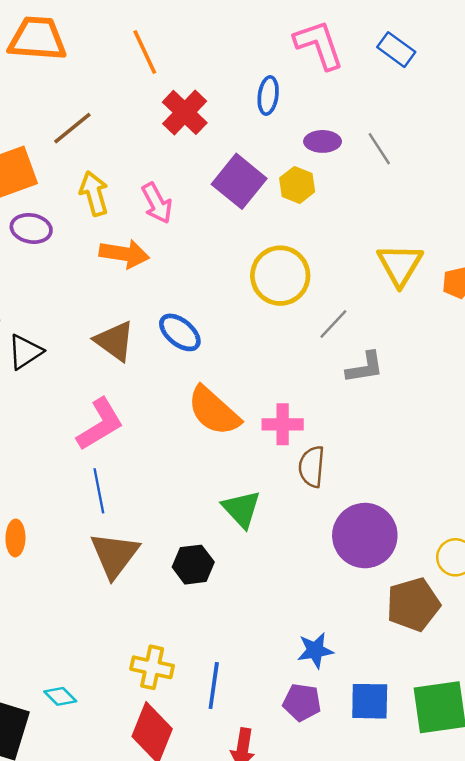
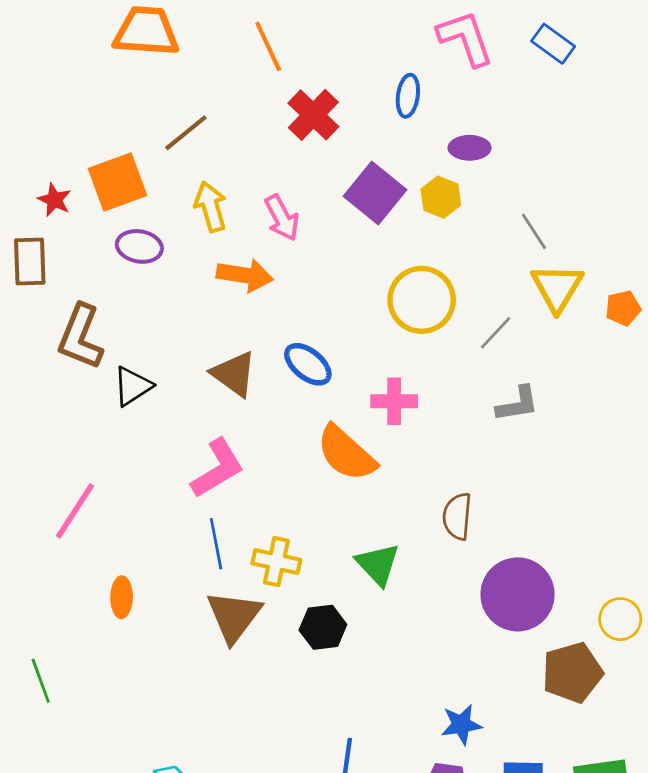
gray line: (379, 149) -> (534, 231), moved
gray line: (333, 324) -> (496, 333), moved
pink cross: (283, 424) -> (394, 401), moved
yellow cross: (152, 667) -> (276, 562), moved

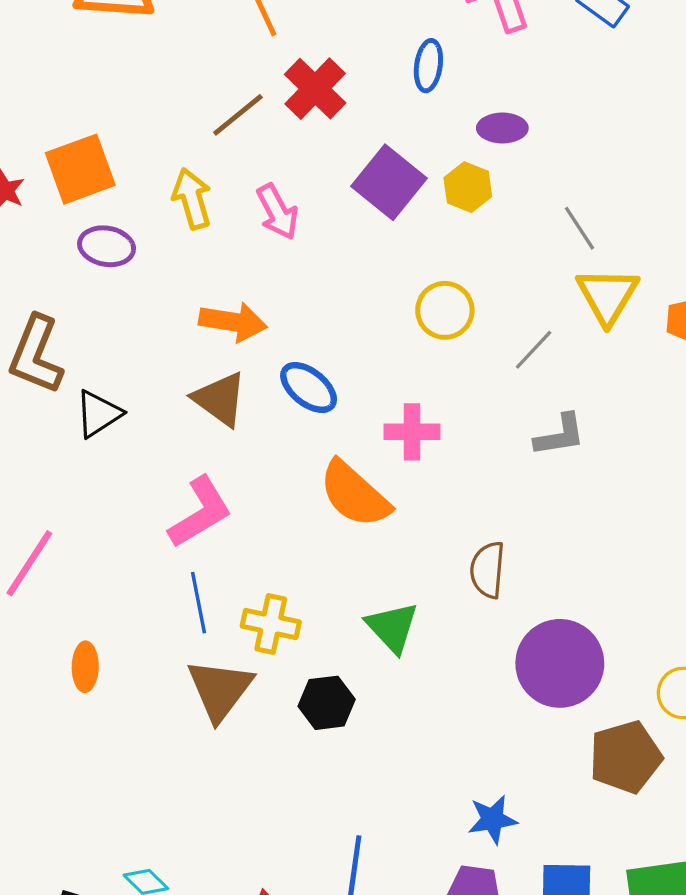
brown line: (186, 133) -> (238, 115), moved
orange arrow: (245, 275) -> (233, 322), moved
yellow circle: (422, 300) -> (445, 310), size x0.7

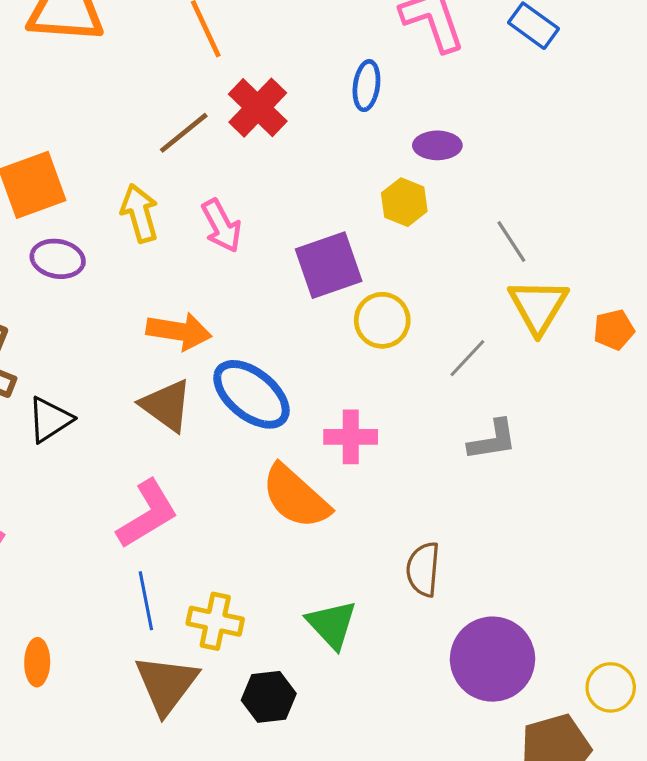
purple square: (389, 182) -> (329, 265), moved, turned 32
blue ellipse: (309, 388) -> (251, 394), size x1.4

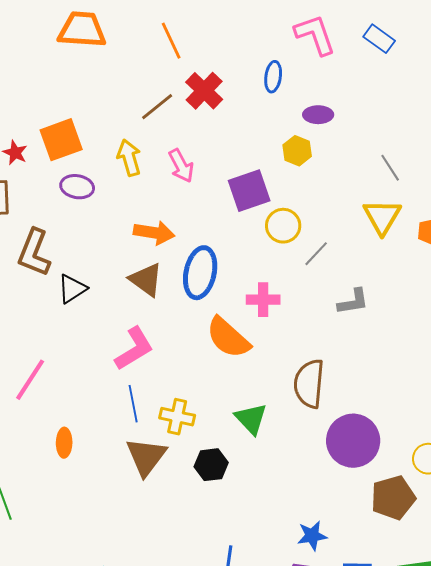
gray line: (511, 242) -> (390, 168), moved
gray line: (467, 358) -> (316, 254), moved
blue ellipse: (251, 394) -> (200, 273), turned 63
brown semicircle: (423, 569) -> (309, 384), size x1.4

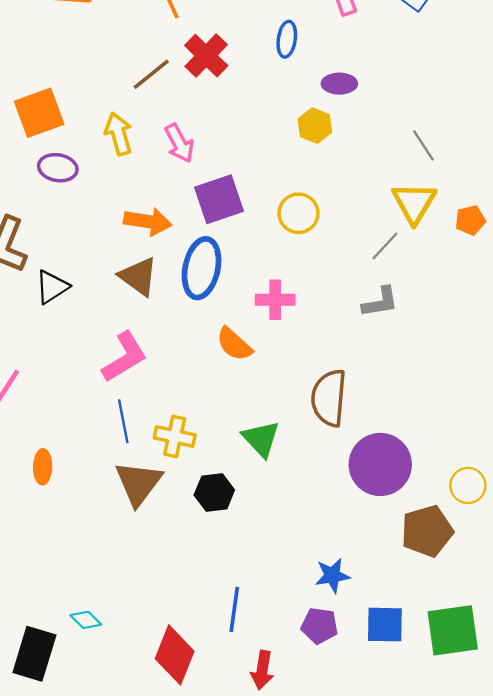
purple square: (249, 191) -> (219, 199), moved
gray line: (316, 254) -> (385, 246), moved
orange semicircle: (228, 338) -> (234, 344), size x0.7

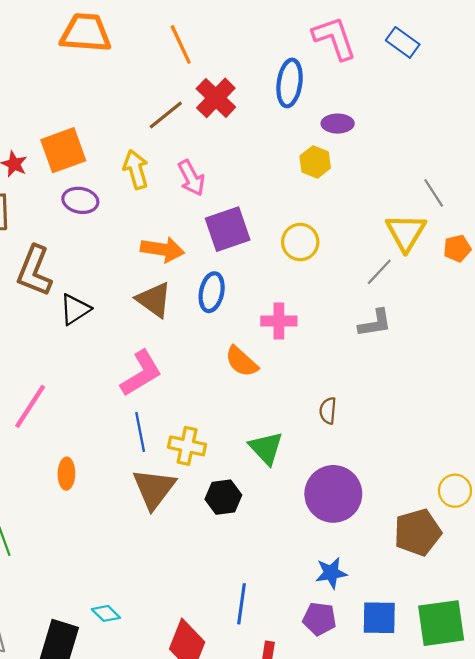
blue ellipse: (287, 39) -> (290, 83), size x1.4
gray line: (423, 146) -> (434, 193), moved
blue ellipse: (202, 268) -> (212, 292), size x0.7
brown semicircle: (329, 398) -> (328, 411), size x0.5
purple circle: (380, 464) -> (333, 494), moved

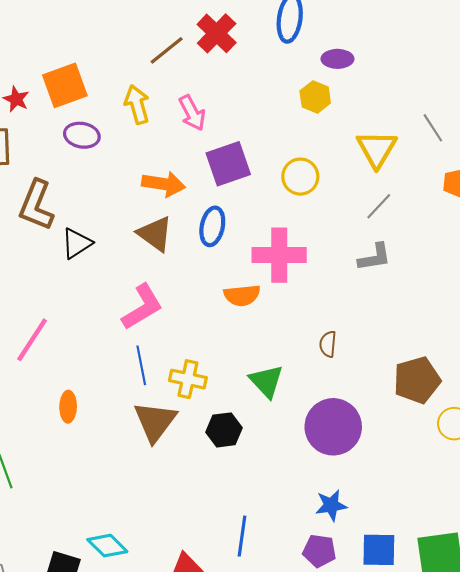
yellow triangle: (406, 232) -> (377, 149), moved
pink cross: (279, 321) -> (279, 255), size x1.5
orange semicircle: (242, 362) -> (242, 295), turned -48
brown pentagon: (418, 532) -> (417, 380), moved
cyan diamond: (106, 613) -> (107, 546), size x1.4

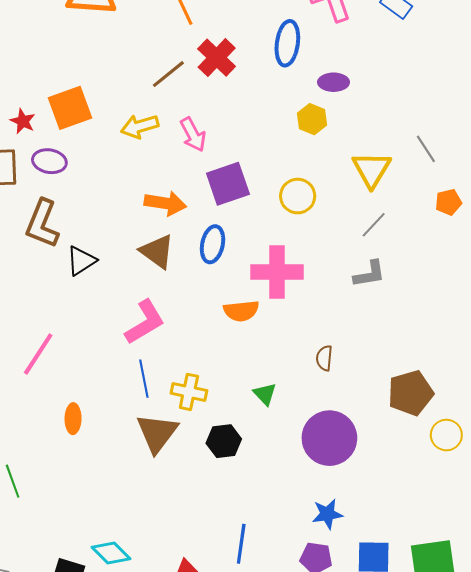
yellow arrow: (137, 104) -> (140, 126), turned -90
purple ellipse: (82, 135) -> (49, 161), moved
green triangle: (266, 381) -> (265, 394), size x0.7

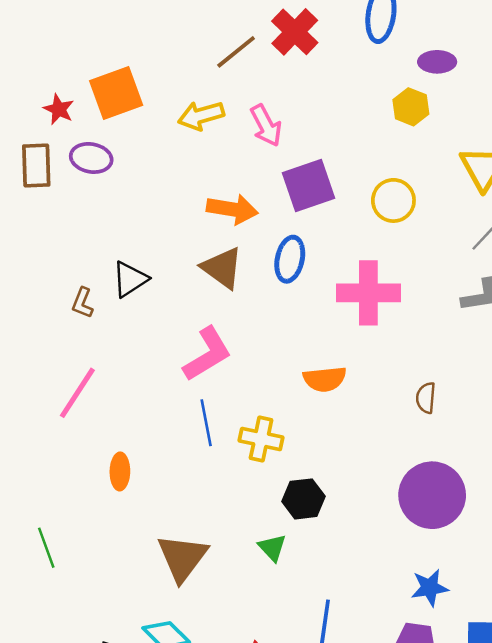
brown L-shape: (42, 224) -> (82, 303), moved, size x0.5
orange semicircle: (241, 311) -> (325, 379), moved
green triangle: (265, 394) -> (272, 548), moved
brown triangle: (157, 433) -> (182, 558), moved

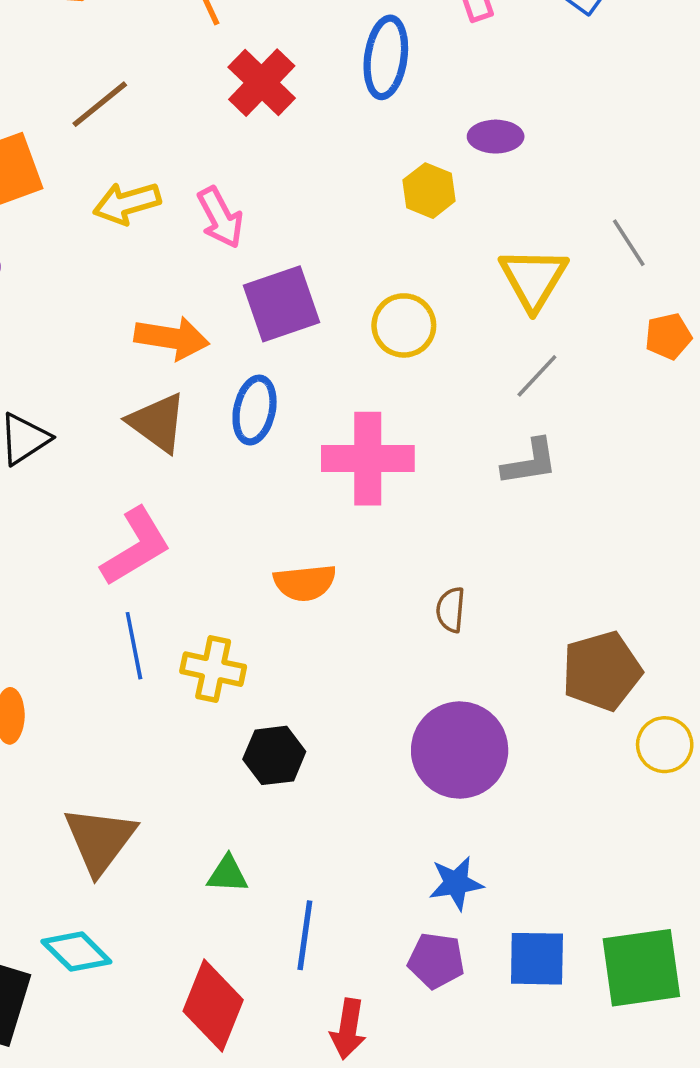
brown line: (236, 52) -> (100, 104), moved
purple ellipse: (437, 62) -> (496, 137), moved
green triangle: (272, 548) -> (228, 874), moved, turned -44

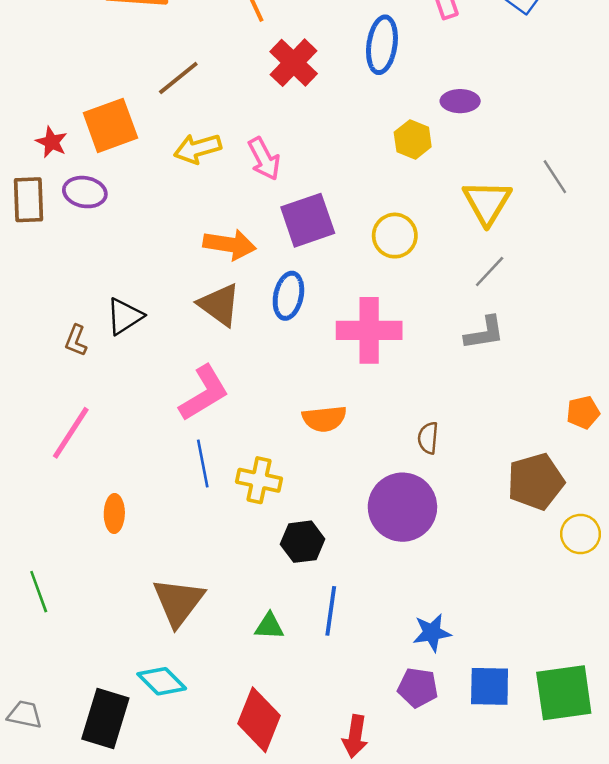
orange pentagon: (668, 336) -> (583, 412), moved
purple circle: (460, 750) -> (402, 507), moved
blue line: (305, 935) -> (331, 611), moved

